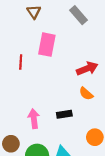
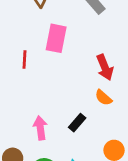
red arrow: (87, 69) -> (105, 67), turned 90
black rectangle: (64, 114) -> (77, 123), turned -40

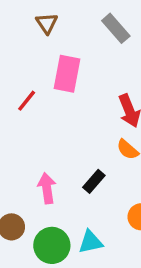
red line: (24, 59) -> (27, 101), turned 36

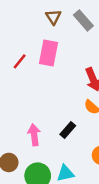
brown triangle: (47, 23) -> (53, 17), moved
red line: (27, 101) -> (20, 61), moved

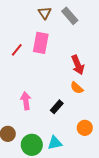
pink arrow: (34, 135) -> (26, 101), moved

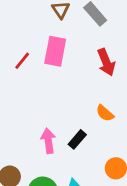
red arrow: (78, 65) -> (106, 62), moved
pink arrow: (26, 101) -> (48, 141), moved

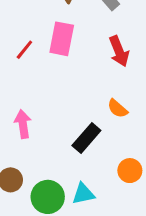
black rectangle: (77, 139) -> (86, 138), size x1.4
pink arrow: (48, 141) -> (23, 124), moved

